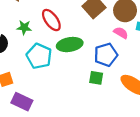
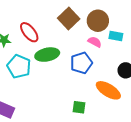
green square: (96, 78) -> (79, 107), moved

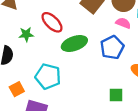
cyan pentagon: (19, 66) -> (48, 76), moved

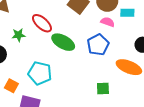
green ellipse: (74, 43) -> (63, 42), turned 50
orange square: (17, 89) -> (11, 86), turned -32

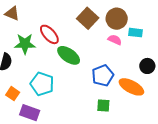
green star: (19, 35) -> (25, 44), size x1.5
blue pentagon: (98, 45) -> (103, 75), moved

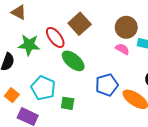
brown square: (88, 18) -> (80, 24), moved
green square: (103, 106) -> (68, 103), moved

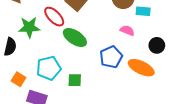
pink semicircle: (122, 49) -> (127, 30), moved
cyan pentagon: (43, 88) -> (49, 68), turned -30

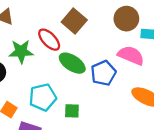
pink semicircle: (127, 30) -> (131, 55), size x1.6
blue pentagon: (111, 57) -> (103, 73), moved

